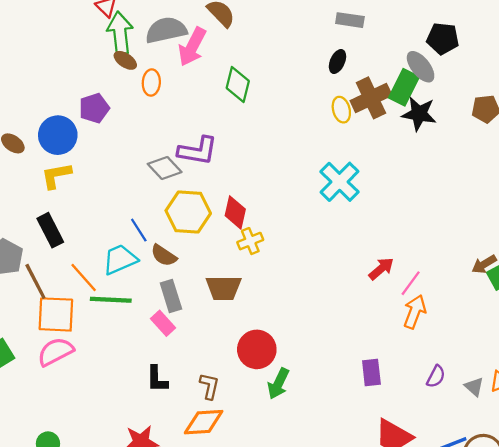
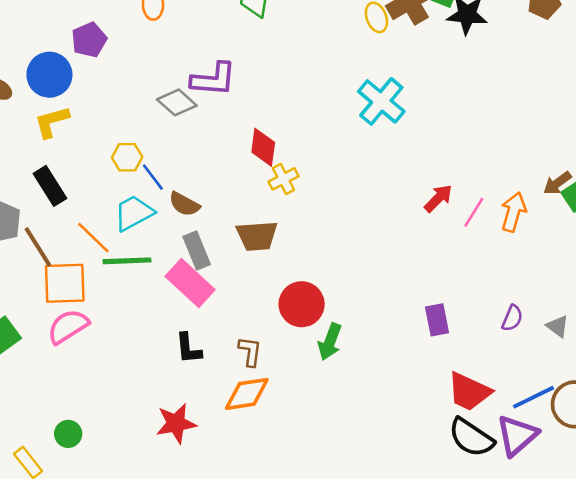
yellow hexagon: (188, 212) -> (127, 157), moved, size x0.6
orange arrow: (415, 312) -> (513, 212), moved
pink rectangle: (163, 323) -> (190, 283), size x1.6

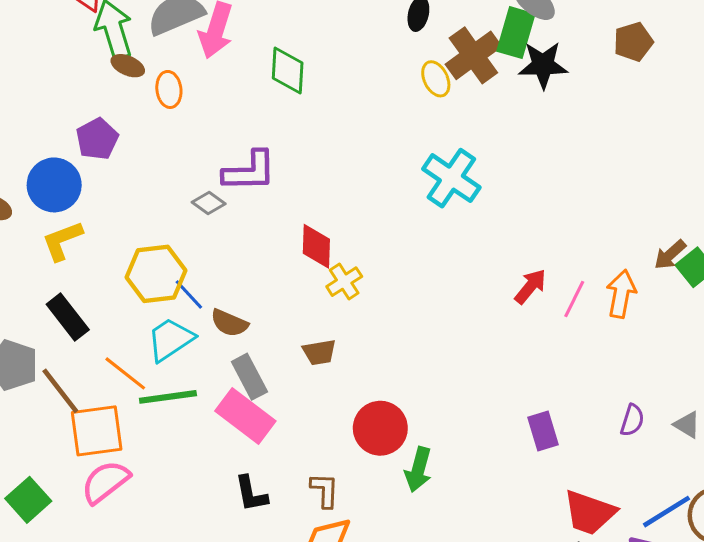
gray diamond: (177, 102) -> (209, 203), size x0.7
yellow hexagon: (127, 157) -> (156, 274), size x1.6
brown trapezoid: (257, 236) -> (319, 352), size x0.7

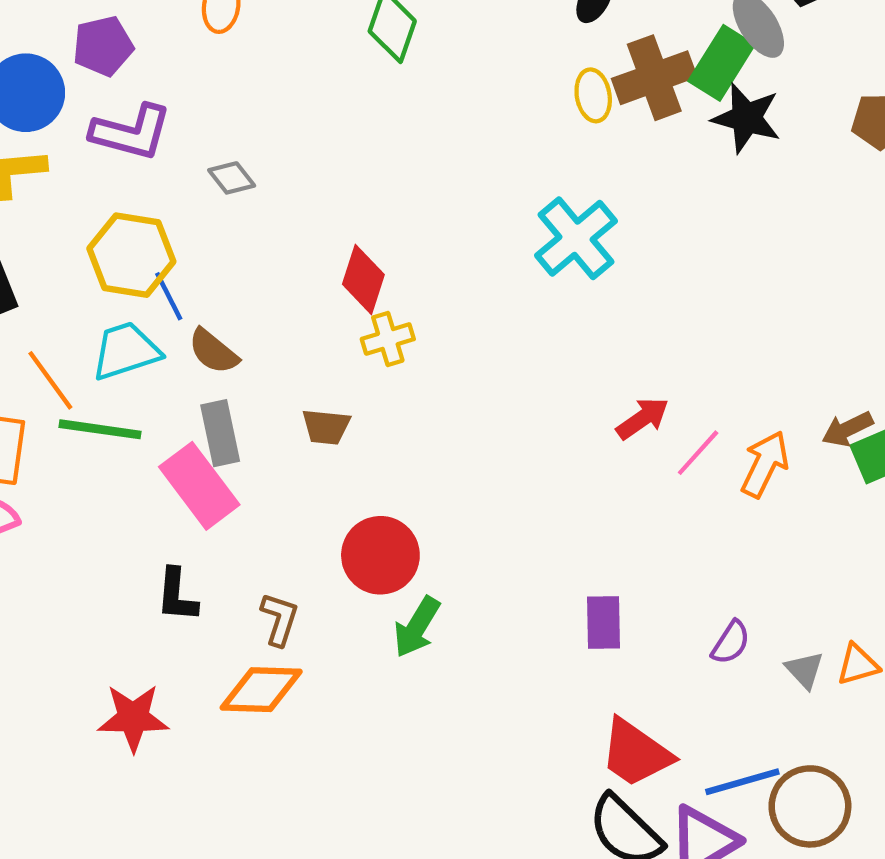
purple L-shape: (249, 171) -> (131, 132), moved

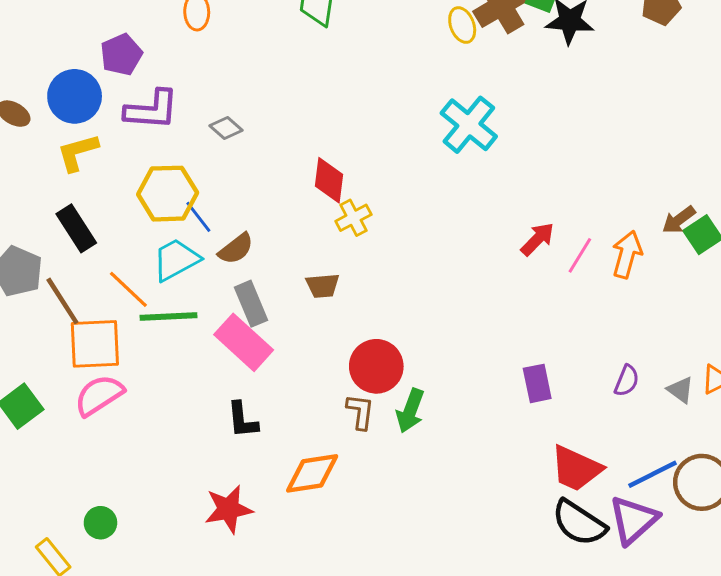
brown semicircle: (213, 351) -> (236, 249), turned -66
brown L-shape: (279, 619) -> (360, 412), moved

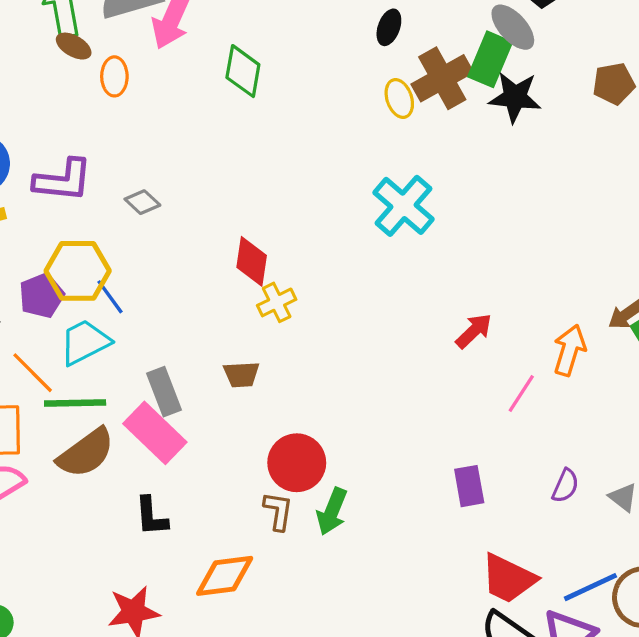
purple pentagon: (121, 55) -> (41, 296), moved
brown semicircle: (236, 249) -> (86, 453), moved, size x1.5
pink line: (580, 255) -> (521, 394), moved

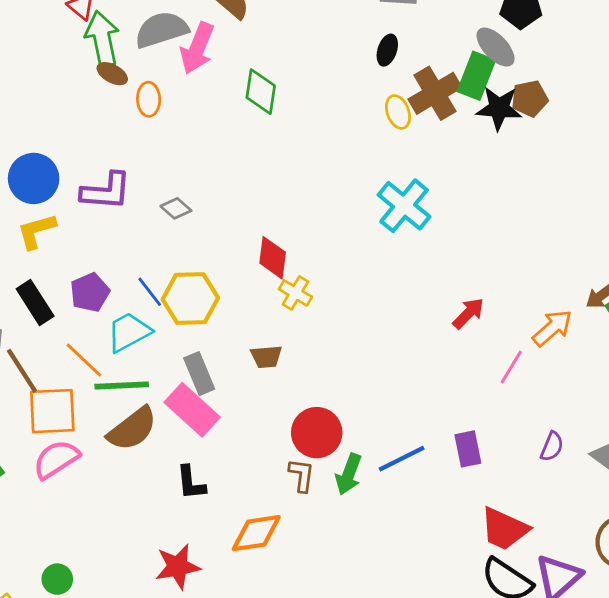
brown pentagon: (614, 84) -> (530, 99), moved
yellow hexagon: (78, 271) -> (190, 299), moved
yellow cross: (277, 302) -> (295, 293), turned -32
orange arrow: (569, 350) -> (552, 328), turned 33
blue line: (590, 587) -> (402, 459), moved

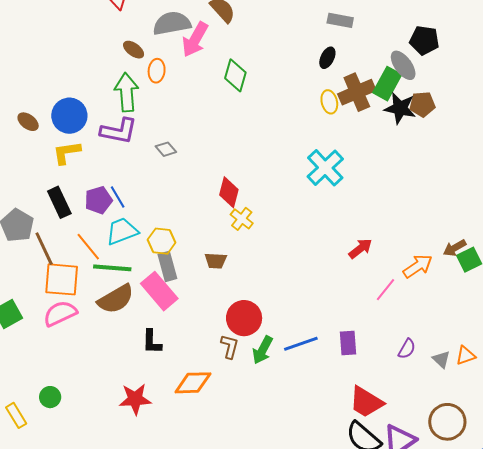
green arrow: (102, 39) -> (127, 92), moved
blue line: (150, 292) -> (118, 197), moved
yellow hexagon: (190, 299) -> (162, 241), moved, size x0.7

